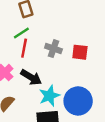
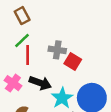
red square: (80, 52) -> (73, 62), moved, turned 35

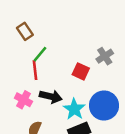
green line: (22, 40) -> (40, 54), moved
gray cross: (57, 50) -> (105, 56), moved, turned -35

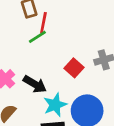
red line: (35, 70) -> (43, 23), moved

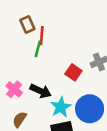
green line: (37, 37) -> (38, 49), turned -35

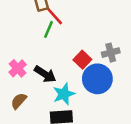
red line: (42, 36) -> (55, 16), turned -54
blue circle: (90, 109) -> (97, 79), moved

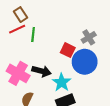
red line: (55, 16) -> (17, 29), moved, turned -56
pink cross: (18, 68) -> (18, 73), size x1.5

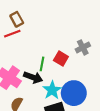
green line: (33, 34) -> (42, 64), moved
blue circle: (85, 62) -> (74, 93), moved

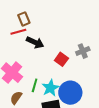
green line: (42, 64) -> (35, 85), moved
black arrow: (33, 77) -> (35, 42), moved

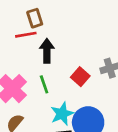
black arrow: (35, 42) -> (47, 51), turned -120
green line: (35, 85) -> (44, 84), moved, turned -40

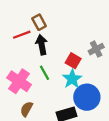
brown rectangle: (35, 18) -> (39, 22), moved
cyan star: (62, 114) -> (72, 79), moved

